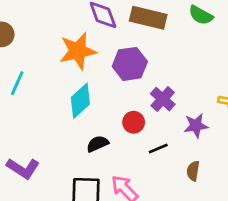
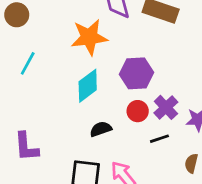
purple hexagon: (130, 64) -> (136, 73), moved
purple cross: (163, 99) -> (166, 107), moved
purple L-shape: (23, 168) -> (26, 147), turned 48

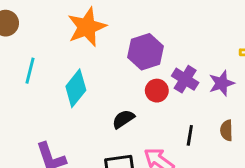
cyan diamond: (88, 86) -> (76, 88), moved
black line: (159, 139) -> (190, 135), moved, turned -48

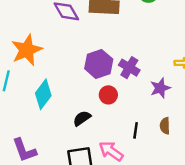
orange star: (87, 27) -> (27, 50), moved
purple cross: (185, 79) -> (129, 68), moved

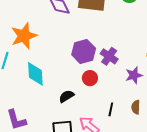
cyan diamond: (43, 94) -> (35, 74), turned -45

